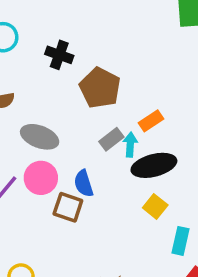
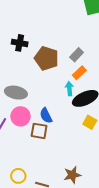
gray rectangle: (111, 139) -> (77, 55), moved

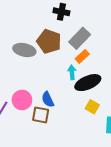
black cross: (20, 43) -> (61, 12), moved
gray rectangle: (77, 55) -> (80, 38), size x1.5
gray ellipse: (16, 93) -> (24, 50), moved

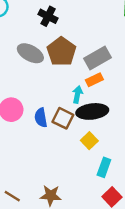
black cross: (61, 12) -> (48, 16), moved
brown square: (41, 115) -> (63, 118), moved

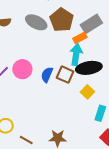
orange rectangle: (94, 80) -> (80, 38), moved
cyan arrow: (77, 95) -> (76, 55), size x1.5
blue semicircle: (41, 118) -> (47, 75), turned 35

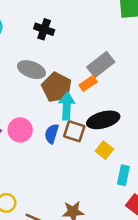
brown pentagon: (62, 20) -> (57, 87), moved
cyan arrow: (76, 55) -> (67, 106), moved

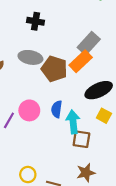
orange rectangle: (88, 83) -> (81, 61), size x1.5
cyan arrow: (67, 106) -> (73, 122), moved
brown square: (74, 131) -> (81, 139), moved

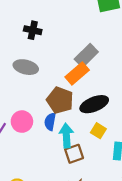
brown pentagon: (54, 69) -> (60, 100), moved
brown square: (81, 139) -> (74, 154), turned -30

